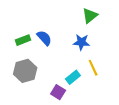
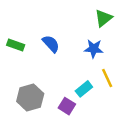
green rectangle: (23, 40) -> (16, 45), moved, turned 40
gray hexagon: (25, 71) -> (30, 97), moved

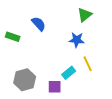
blue semicircle: (51, 44) -> (39, 24), moved
purple square: (67, 106) -> (55, 87), turned -32

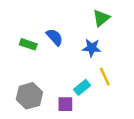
blue semicircle: (39, 24) -> (55, 37), moved
green rectangle: (13, 37) -> (28, 44), moved

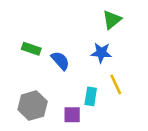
blue semicircle: (55, 37) -> (60, 61), moved
cyan rectangle: (82, 87) -> (91, 96), turned -42

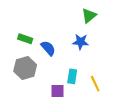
yellow line: (116, 84) -> (95, 84), moved
gray hexagon: (33, 106) -> (25, 68), moved

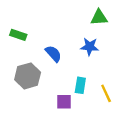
green triangle: (89, 16) -> (99, 17), turned 35
green rectangle: (25, 39) -> (18, 35), moved

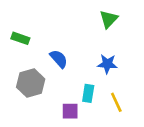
green triangle: (99, 17) -> (109, 19), turned -42
blue star: (90, 47) -> (107, 64), moved

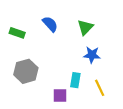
green triangle: (109, 19) -> (85, 27), moved
blue semicircle: (59, 59) -> (50, 24), moved

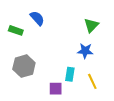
blue semicircle: (50, 24) -> (37, 18), moved
green triangle: (85, 27) -> (91, 25), moved

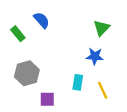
green rectangle: (16, 30) -> (18, 34), turned 32
purple square: (56, 89) -> (47, 99), moved

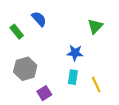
blue star: (95, 56) -> (75, 53), moved
purple square: (47, 99) -> (44, 93), turned -32

